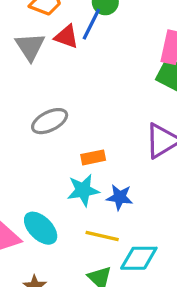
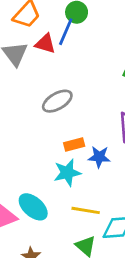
gray ellipse: (50, 121) -> (57, 101), moved
blue star: (120, 197) -> (99, 157), moved

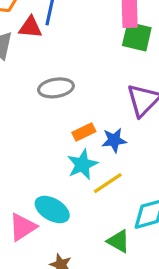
gray ellipse: (57, 101) -> (56, 88), turned 32
yellow line: (86, 210) -> (108, 183), moved, turned -32

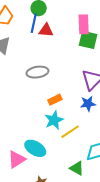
red triangle: (30, 27) -> (46, 30), moved
blue star: (114, 140) -> (88, 104), moved

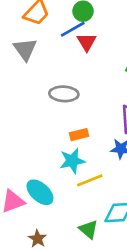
blue line: (34, 23) -> (73, 29), turned 36
red triangle: (46, 30) -> (87, 42), turned 42

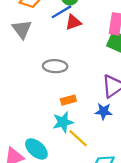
red triangle: (87, 42) -> (73, 22), turned 42
yellow line: (90, 180) -> (78, 138), turned 65

